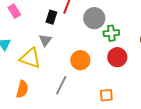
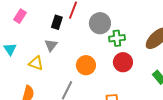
pink rectangle: (14, 11) -> (20, 16), turned 64
yellow triangle: (30, 58) -> (36, 63), size x0.7

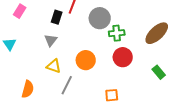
yellow triangle: (36, 63) -> (54, 66), moved

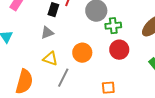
gray triangle: (51, 40) -> (47, 33), turned 32
orange semicircle: (28, 89) -> (24, 82), size x1.4

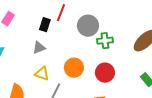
red circle: (119, 50) -> (105, 73), moved

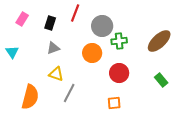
black rectangle: (45, 25) -> (50, 23), moved
orange circle: (74, 68) -> (92, 53), moved

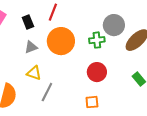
black rectangle: (50, 23) -> (28, 22), turned -40
gray circle: (102, 26) -> (114, 25), moved
orange circle: (92, 53) -> (61, 41), moved, size x1.4

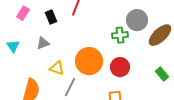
orange circle: (61, 41) -> (89, 61), moved
gray triangle: (31, 47) -> (43, 43), moved

